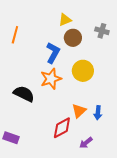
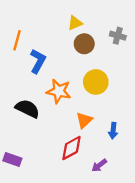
blue L-shape: (53, 53) -> (38, 61), moved
orange star: (51, 79) -> (59, 91), turned 30
orange triangle: (79, 111) -> (84, 120), moved

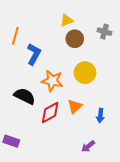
red diamond: (71, 148) -> (50, 113), moved

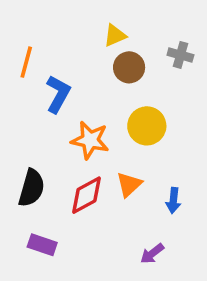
black semicircle: (25, 96) -> (32, 188), moved, turned 80
purple rectangle: (11, 141) -> (42, 245), moved

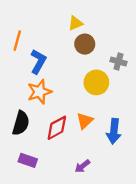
gray cross: (180, 55) -> (118, 62), moved
orange star: (90, 140) -> (39, 92), moved, turned -30
blue arrow: (173, 200) -> (114, 131), size x1.5
purple arrow: (152, 254) -> (82, 166), moved

